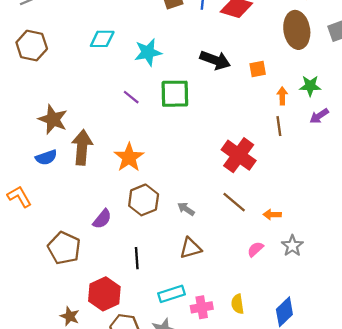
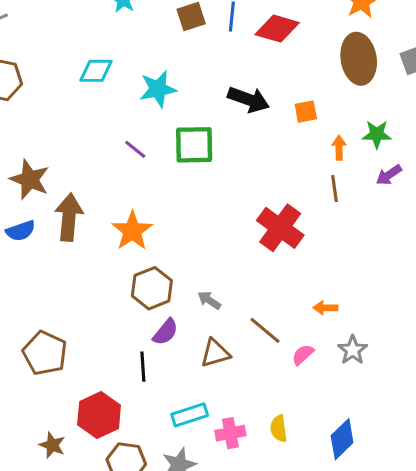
brown line: (234, 202) -> (265, 330), moved
purple semicircle: (102, 219) -> (165, 332), moved

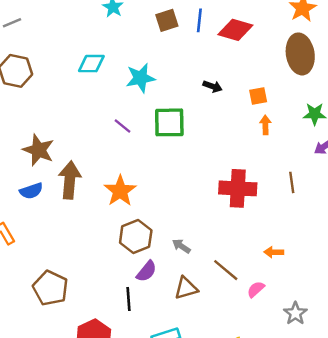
black arrow: (248, 100) -> (213, 86), size x0.6
orange arrow: (339, 148) -> (265, 125), moved
brown line: (335, 189) -> (292, 182), moved
red cross: (280, 228) -> (238, 188), turned -33
gray star: (353, 350) -> (295, 313), moved

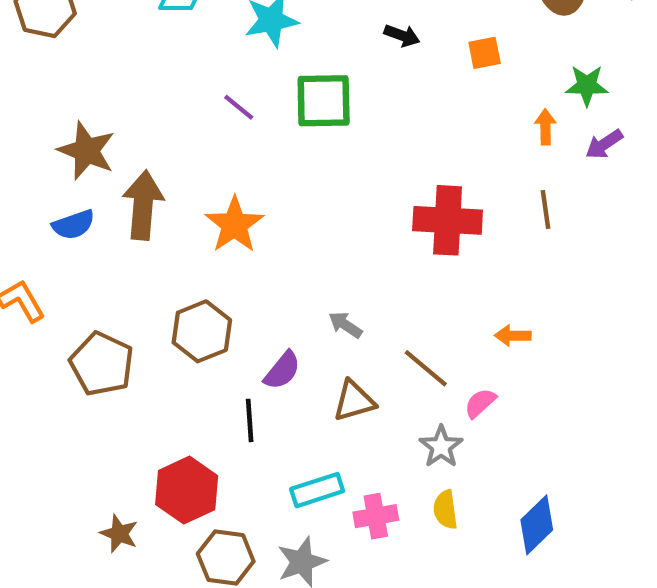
orange arrow: (265, 125) -> (545, 127), moved
brown hexagon: (136, 236) -> (202, 331), moved
brown pentagon: (50, 288) -> (102, 364), moved
gray star: (295, 313) -> (441, 447), moved

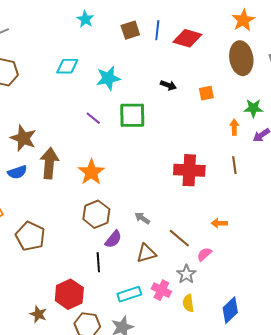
brown hexagon: (202, 331) -> (96, 214), moved
pink cross: (376, 516) -> (161, 290), moved, turned 36

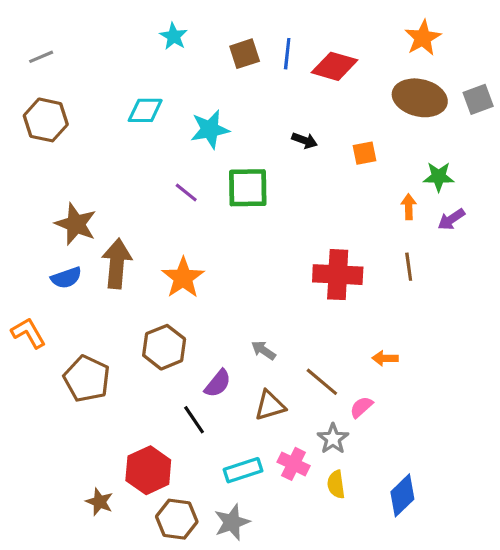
brown ellipse: (241, 58) -> (420, 98), turned -68
brown hexagon: (96, 214) -> (164, 347), moved
black line: (98, 262) -> (194, 420), turned -30

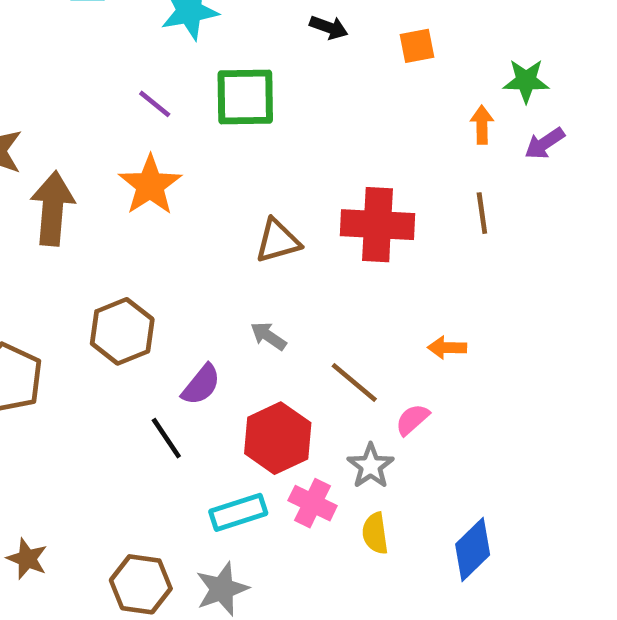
orange star: (183, 278) -> (150, 185), moved
brown triangle: (270, 406) -> (278, 241), moved
red hexagon: (148, 470) -> (278, 438), moved

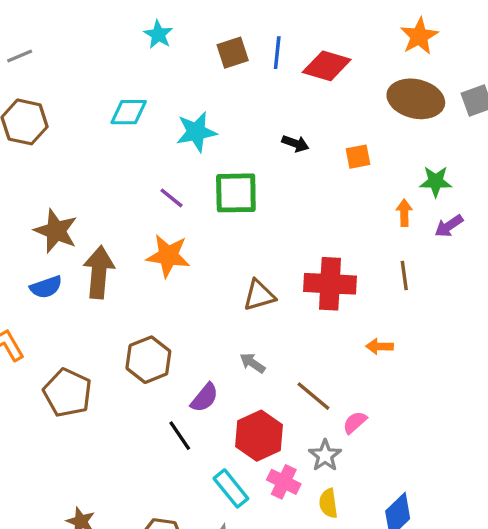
orange star: (150, 185) -> (168, 256), turned -30
orange arrow: (447, 348) -> (380, 346), moved
cyan rectangle: (238, 512) -> (231, 488), turned 69

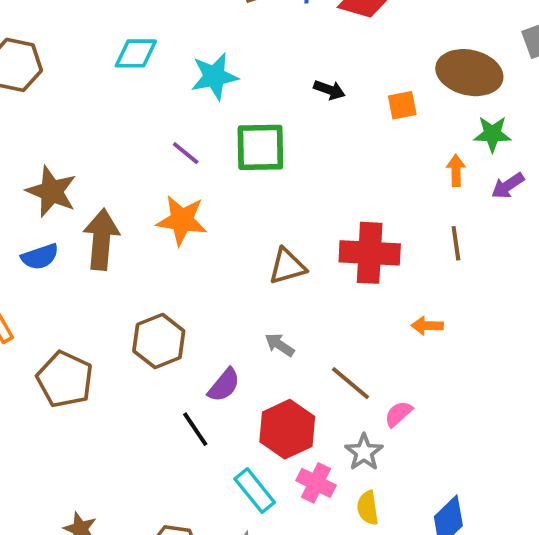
brown ellipse: (416, 99) -> (469, 73), moved

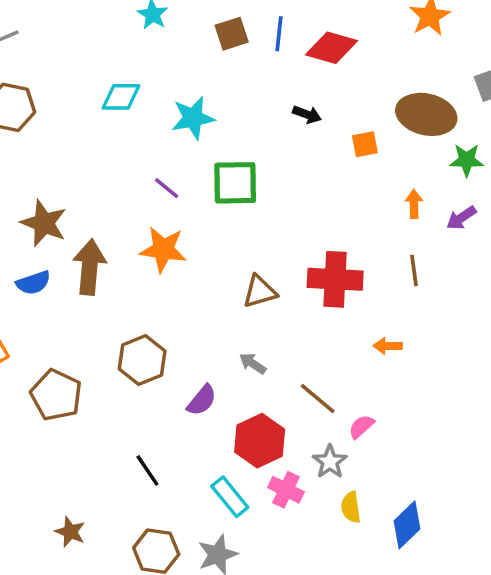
black arrow: (329, 90) -> (307, 114), moved
green star: (492, 134) -> (467, 160), moved
black line: (195, 429) -> (147, 470), moved
yellow semicircle: (368, 508) -> (351, 507), moved

